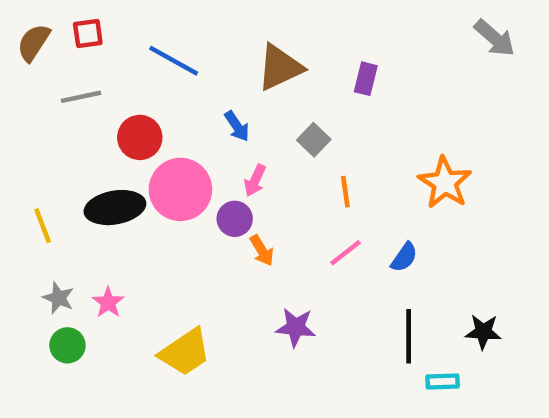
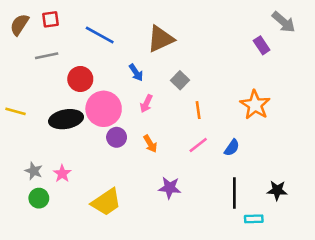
purple rectangle: (366, 79) -> (262, 45), moved, turned -48
purple circle: (235, 219) -> (117, 137), moved
yellow line: (43, 226) -> (16, 111), moved, turned -54

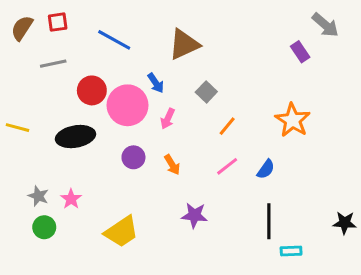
pink circle: (104, 109) -> (128, 105), moved
orange line: (198, 110) -> (227, 126), turned 48
black star: (277, 190) -> (345, 223), moved

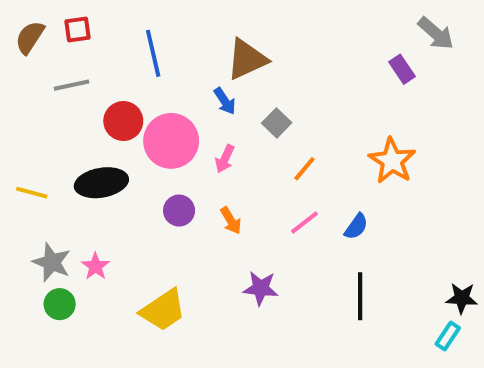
blue line: (114, 40) -> (153, 53), turned 48
blue arrow: (156, 83) -> (225, 101), moved
yellow line: (17, 128) -> (32, 193), moved
gray star: (38, 196) -> (52, 262), size x1.4
cyan rectangle: (291, 251) -> (448, 336), moved, turned -54

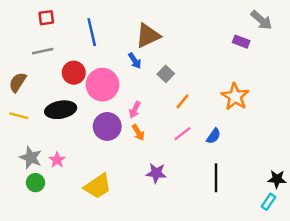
brown semicircle: (30, 37) -> (18, 82), moved
purple rectangle: (402, 69) -> (241, 42), turned -35
pink arrow: (225, 159) -> (135, 110), moved
purple circle: (179, 211) -> (107, 126), size x1.5

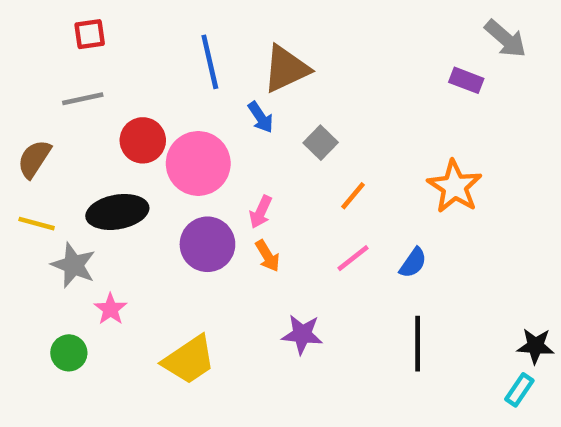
blue line: (92, 32) -> (210, 62), moved
gray star: (31, 158) -> (73, 265), moved

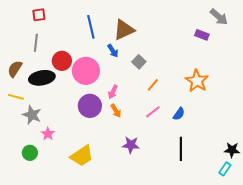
gray line: (83, 99) -> (36, 43), turned -72
black ellipse: (117, 212) -> (42, 78), moved

